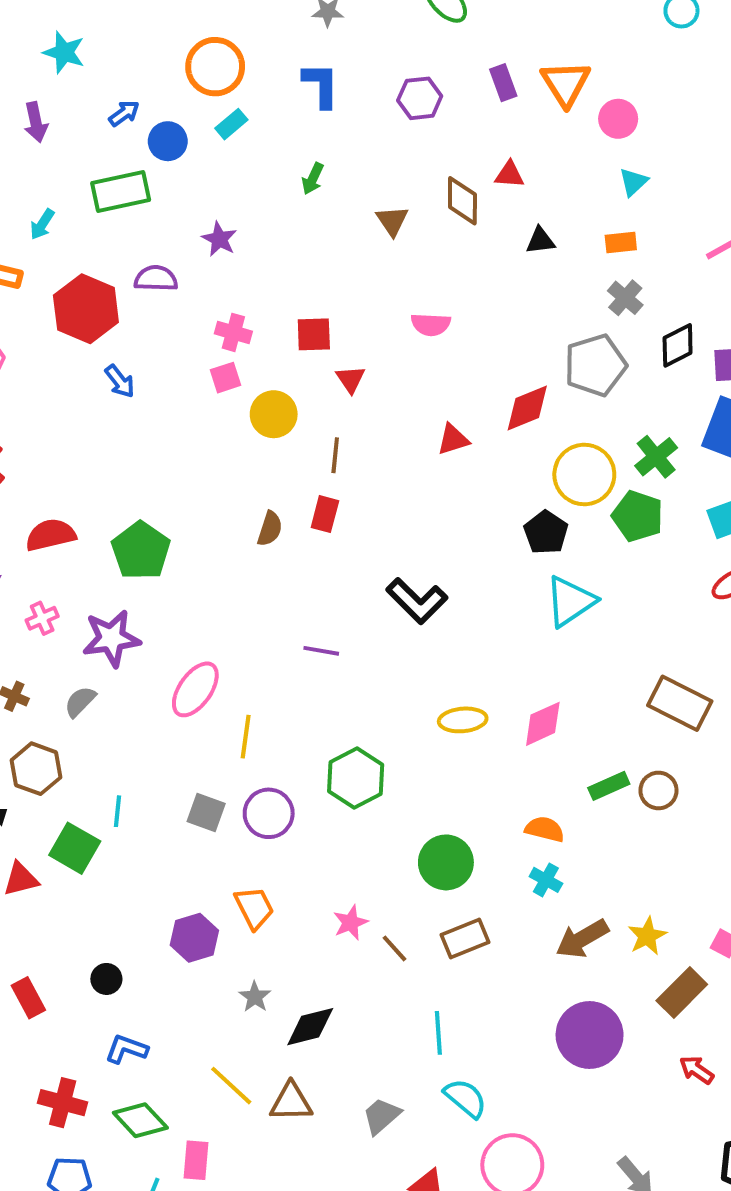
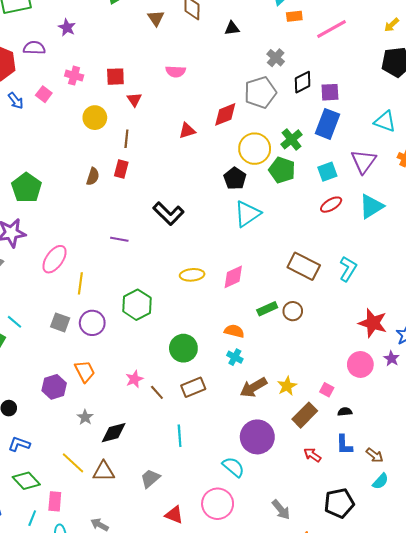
orange rectangle: (621, 242) -> (294, 16), moved
pink square: (226, 378) -> (44, 94), moved, turned -35
cyan line: (117, 811) -> (14, 322), turned -56
cyan semicircle: (465, 1098) -> (233, 467), moved

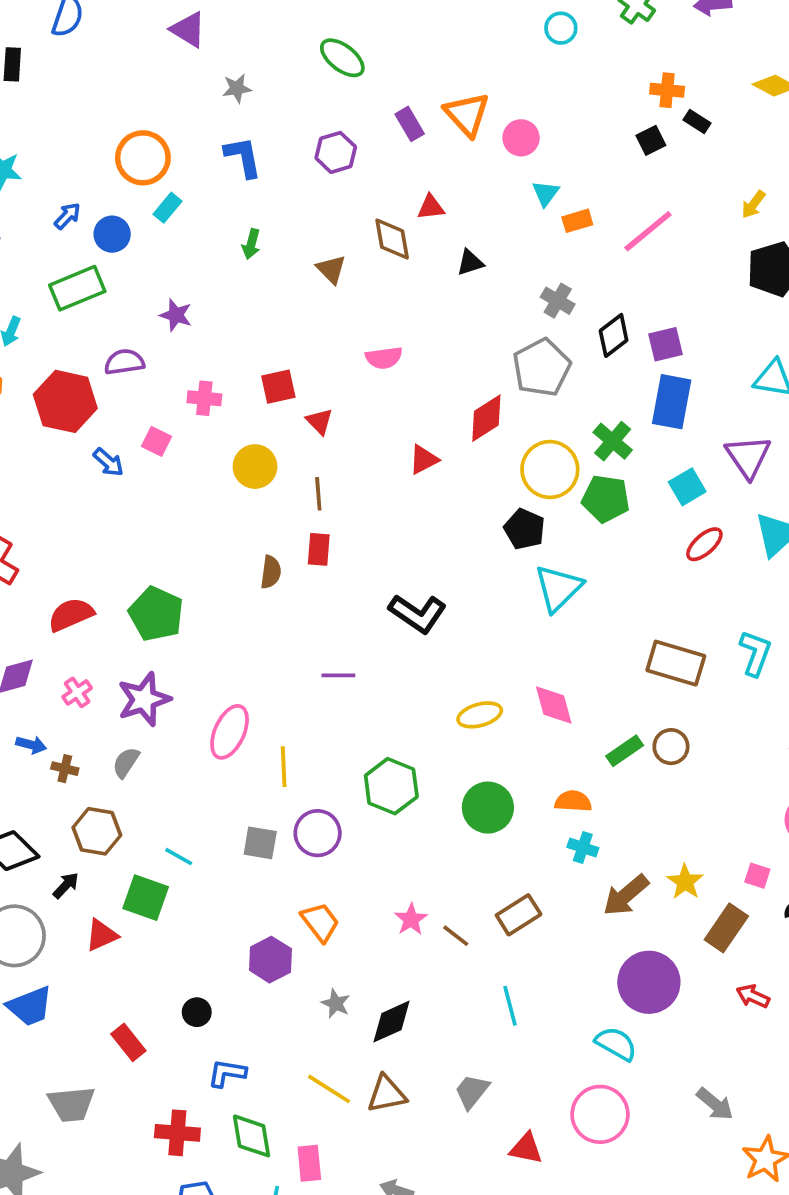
pink diamond: (233, 277) -> (554, 705), turned -70
green circle: (183, 348) -> (488, 808), moved
green diamond: (26, 481) -> (252, 1136), turned 44

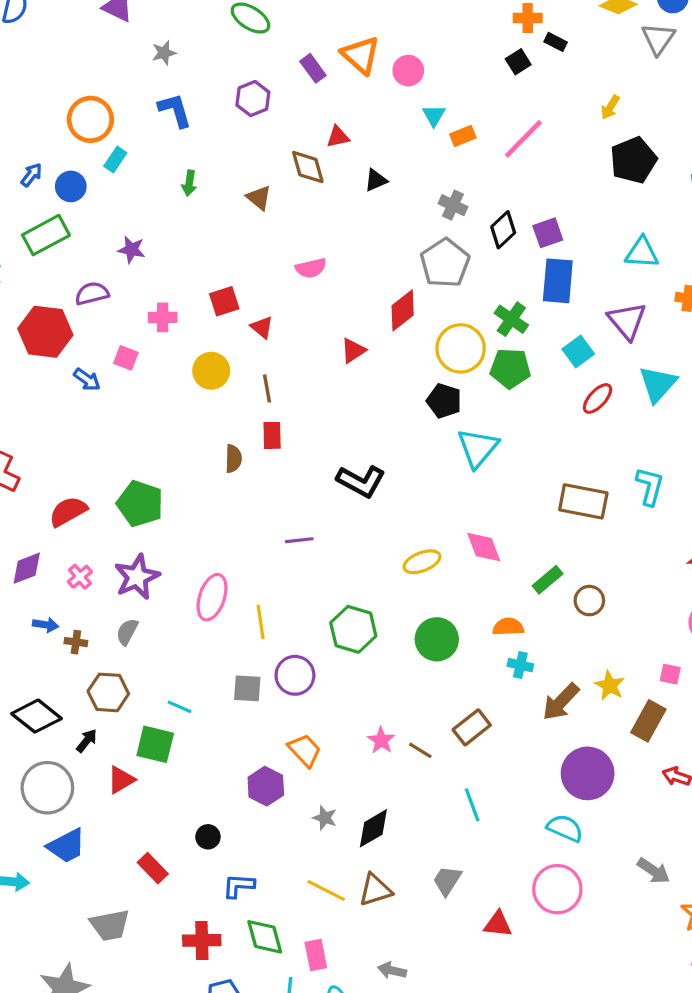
brown circle: (671, 747) -> (589, 601), moved

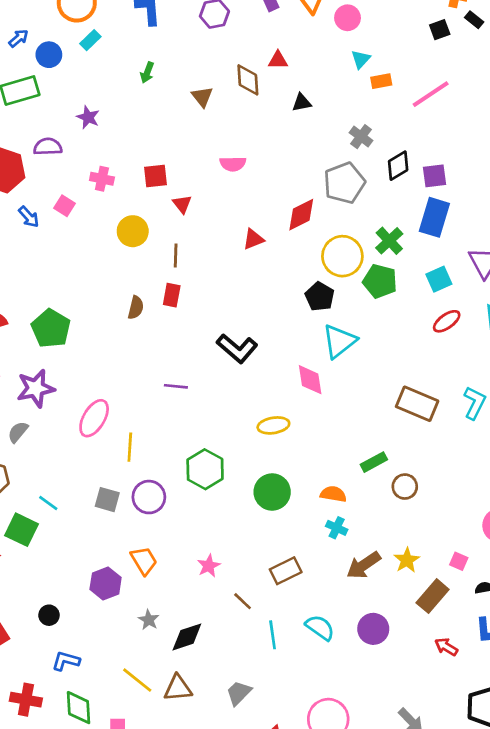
pink diamond: (484, 547) -> (310, 380), moved
brown line: (420, 750) -> (243, 601), moved
purple circle: (588, 773) -> (373, 629), size x0.7
cyan semicircle: (565, 828) -> (320, 628), moved

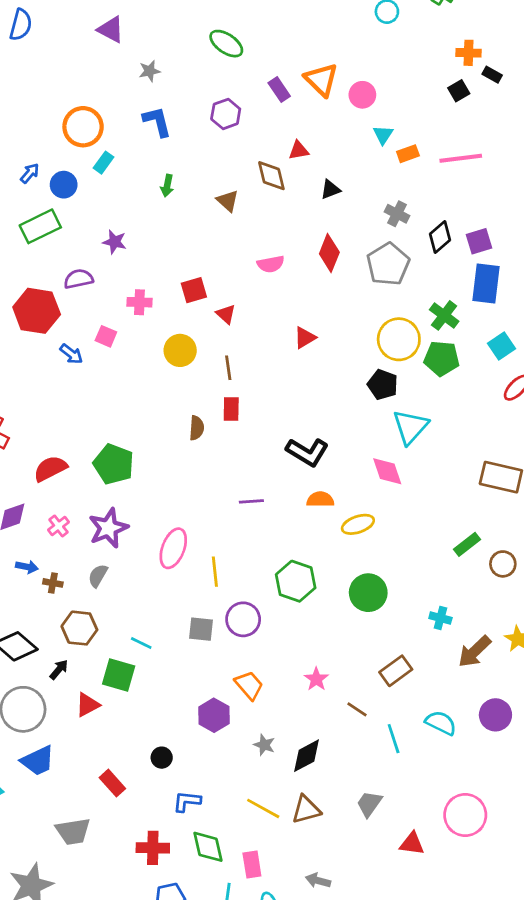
pink line: (431, 94) -> (461, 158), turned 36
red diamond: (301, 215) -> (329, 253), moved, turned -32
orange semicircle: (333, 494) -> (320, 499), moved

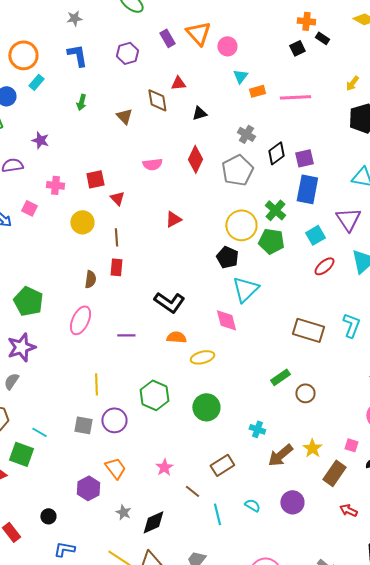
pink ellipse: (173, 548) -> (80, 320), moved
cyan semicircle: (441, 723) -> (252, 505), size x0.7

